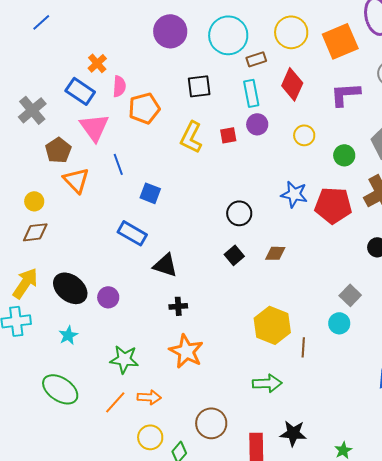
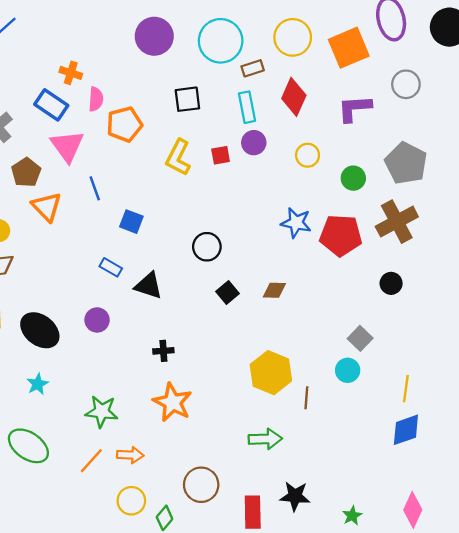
orange cross: (97, 63) -> (71, 73), turned -30
black circle: (239, 213) -> (207, 247), moved
blue rectangle: (132, 233) -> (111, 267), size x0.7
black triangle: (165, 265) -> (149, 286), moved
purple circle: (108, 297) -> (97, 320), moved

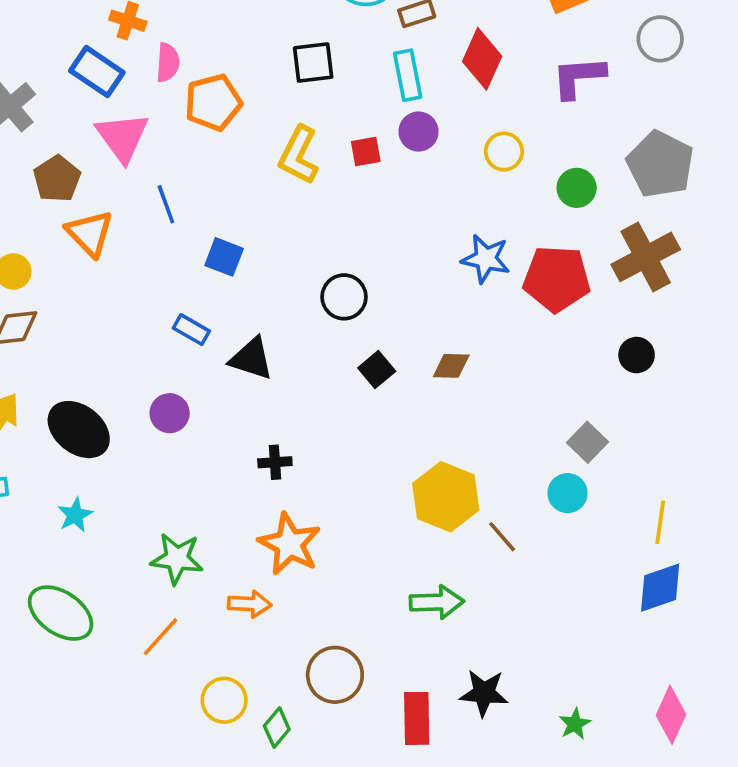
brown line: (306, 398) -> (502, 537), turned -45
orange arrow: (130, 455) -> (250, 604), moved

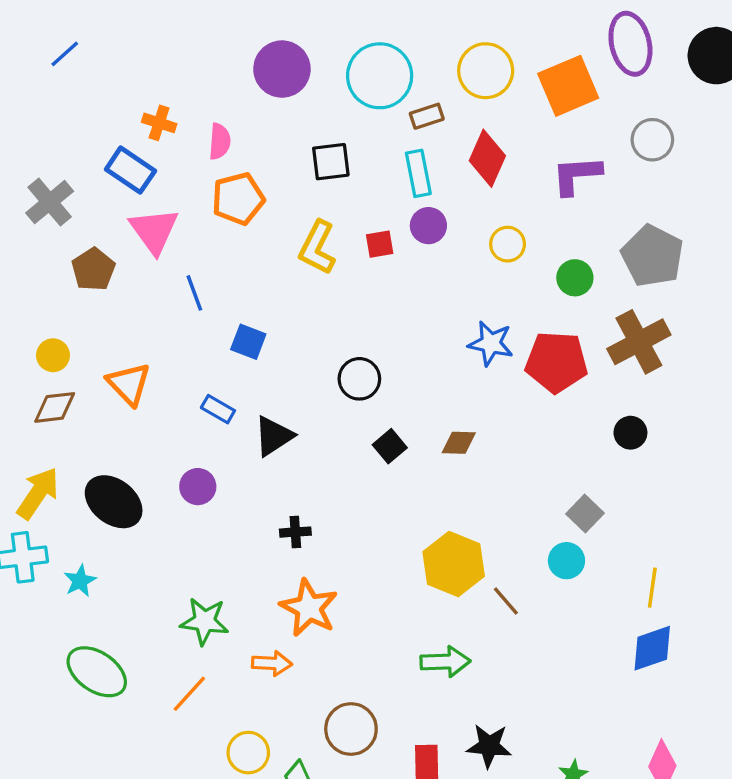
pink semicircle: (168, 62) -> (220, 141), moved
orange triangle: (90, 233) -> (129, 384), moved
black triangle: (251, 359) -> (274, 436), turned -51
cyan star: (75, 515) -> (80, 581), moved

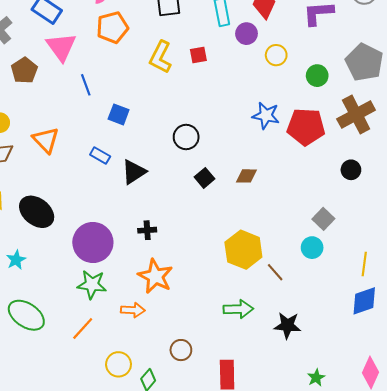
purple circle: (428, 226) -> (247, 34), moved
purple circle: (198, 487) -> (93, 242), moved, size x1.8
brown circle: (351, 729) -> (181, 350), size x0.7
black star: (489, 746) -> (287, 325), moved

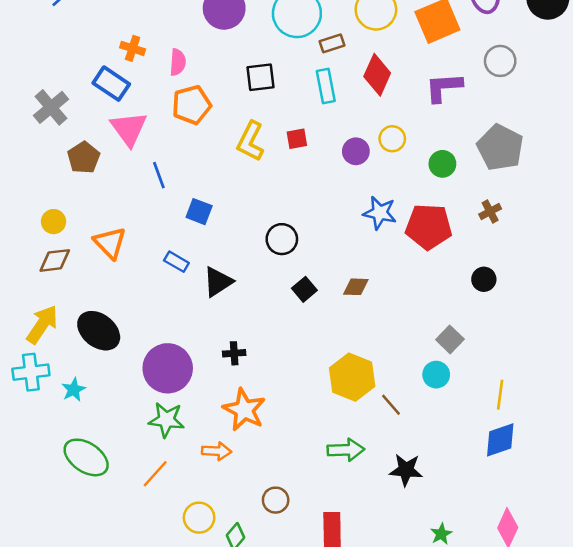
purple circle: (247, 34) -> (356, 151), moved
brown cross: (356, 114) -> (490, 212), size x0.5

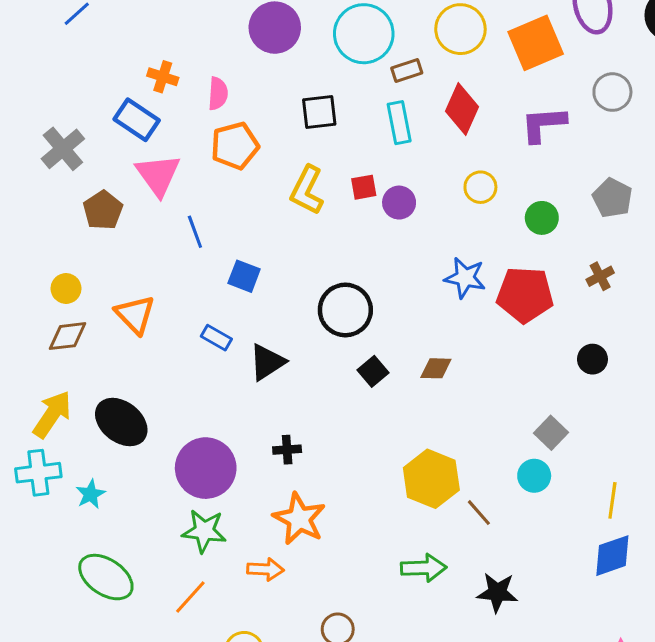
gray pentagon: (500, 148) -> (612, 198), size x0.7
purple circle: (356, 151) -> (399, 203), moved
black circle: (282, 239) -> (345, 310), size x1.4

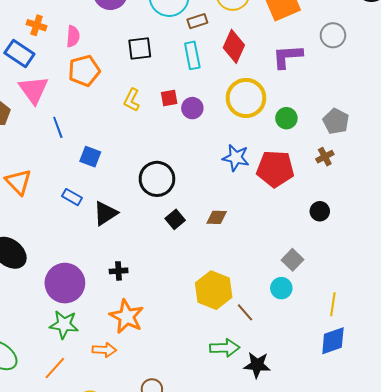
yellow circle: (480, 187) -> (246, 98), size x1.8
yellow L-shape: (307, 190) -> (132, 100), size x0.7
gray pentagon: (612, 198) -> (336, 121), moved
green arrow: (424, 568) -> (225, 348), moved

